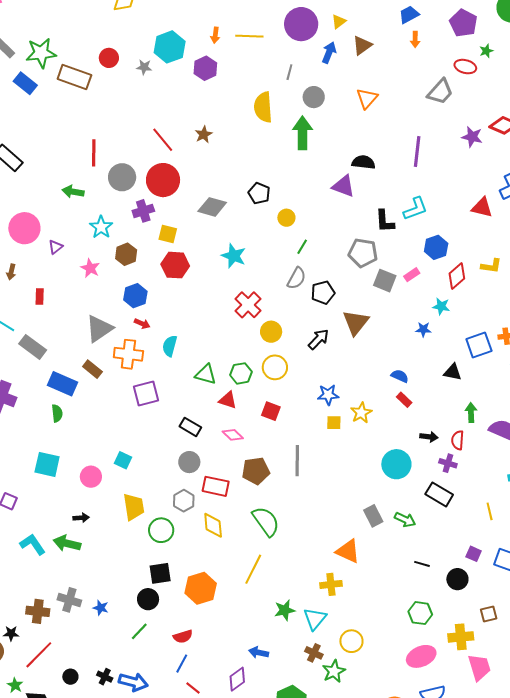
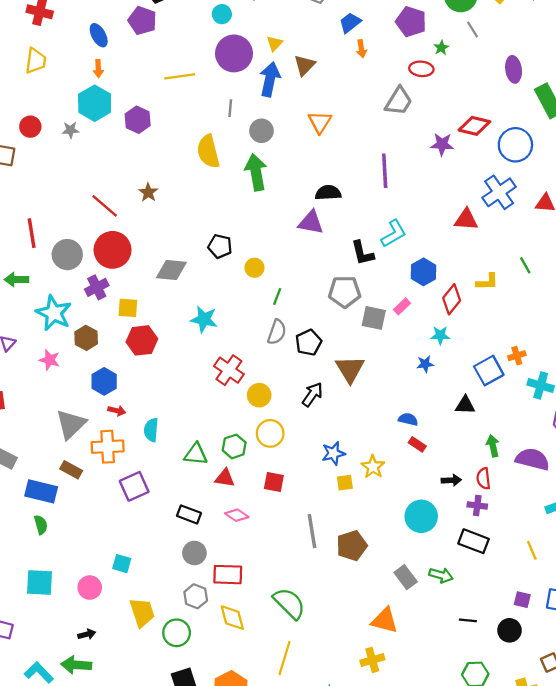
orange arrow: (215, 35) -> (98, 69), moved
blue arrow: (329, 53) -> (270, 79), size x1.4
cyan star: (101, 227) -> (54, 313), size x1.4
brown pentagon: (256, 471) -> (352, 546), moved

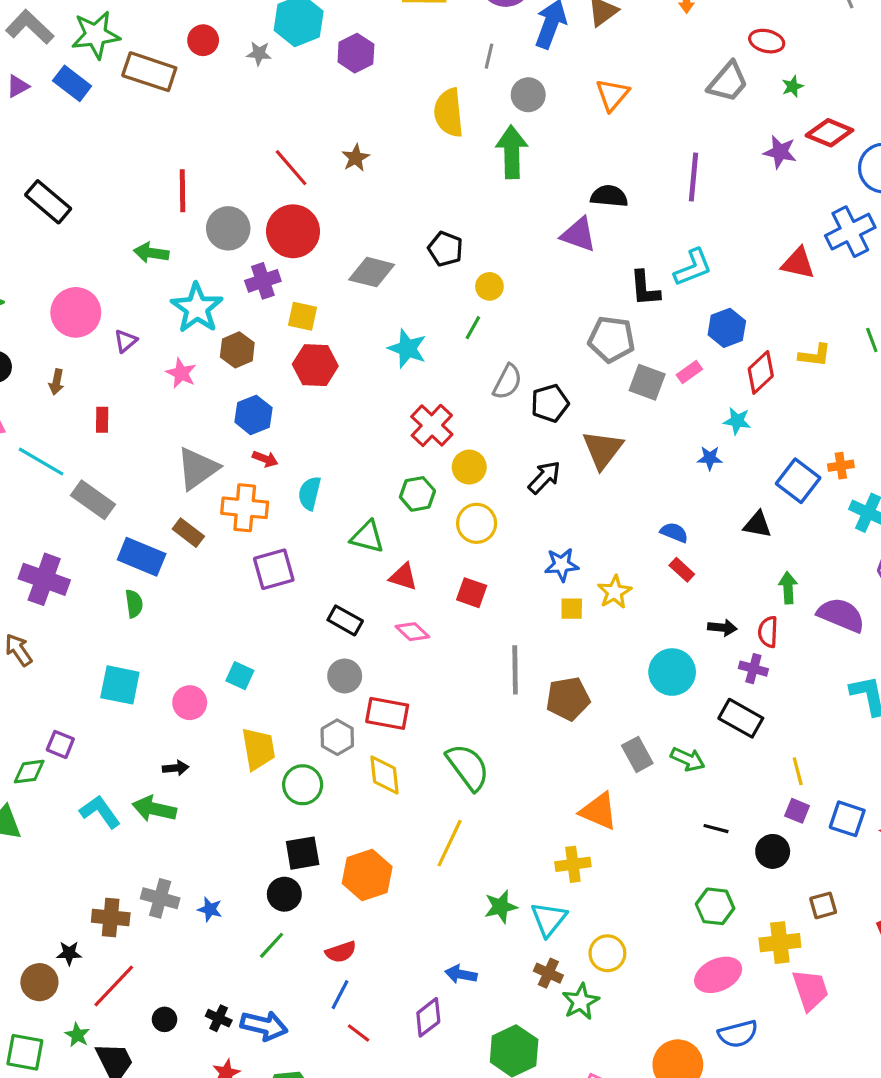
green star: (441, 48) -> (793, 86), moved
green line: (277, 296) -> (473, 328), moved
blue square: (489, 371) -> (798, 481), turned -32
green hexagon: (234, 446) -> (417, 494), moved
yellow line: (532, 550) -> (798, 771), moved

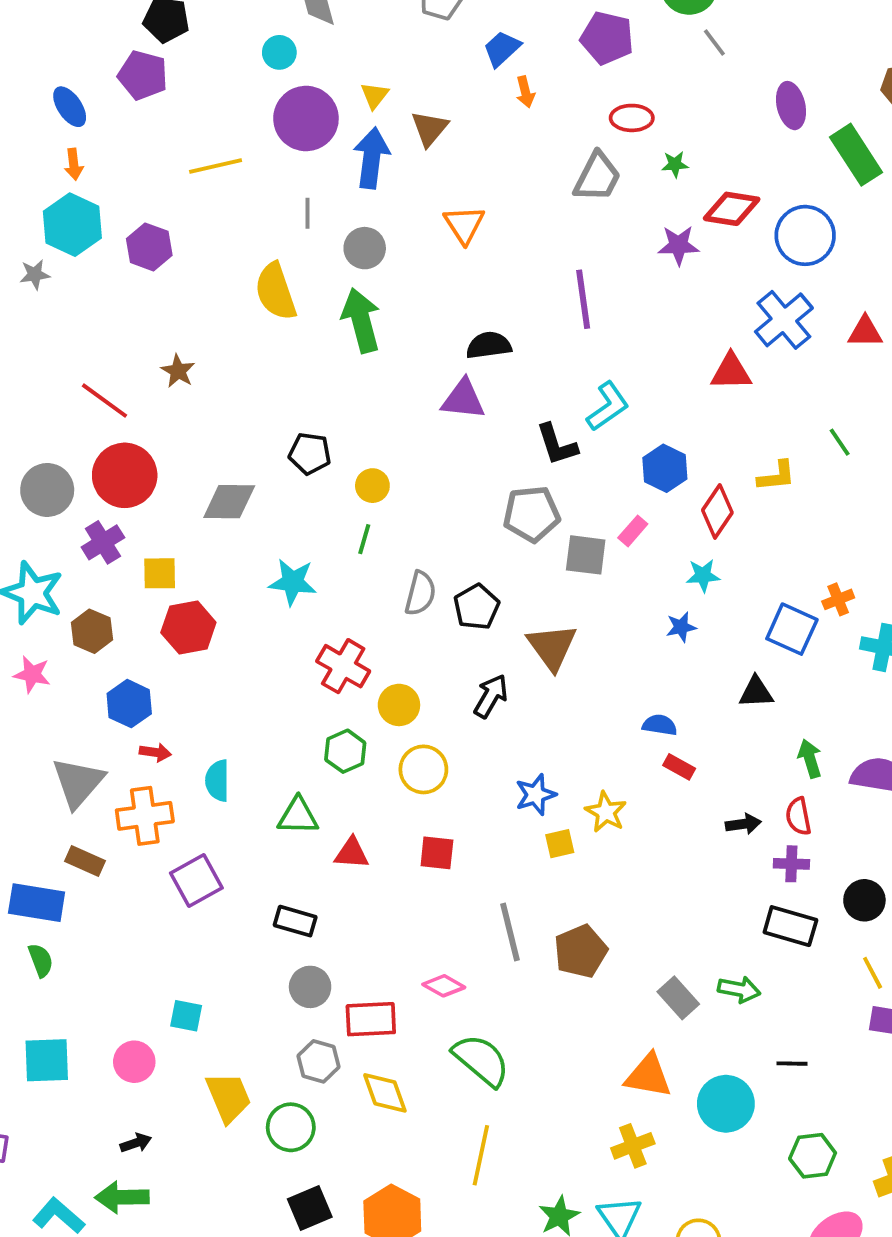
green star: (793, 86) -> (675, 164), turned 30
pink diamond: (412, 632) -> (444, 986), moved
cyan circle: (672, 672) -> (726, 1104), moved
black circle: (773, 851) -> (864, 900), moved

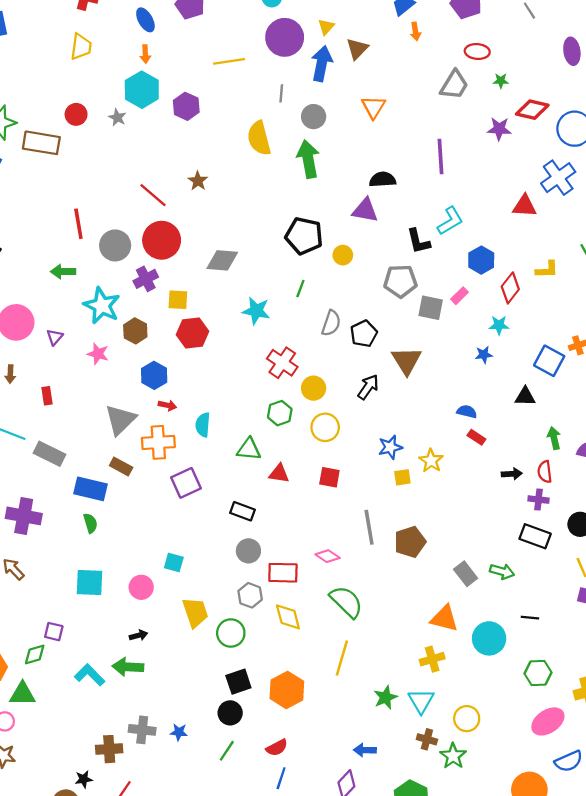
gray star: (35, 274) -> (117, 117), turned 30
black pentagon: (310, 454) -> (304, 236), moved, size x1.5
yellow circle: (372, 486) -> (343, 255), moved

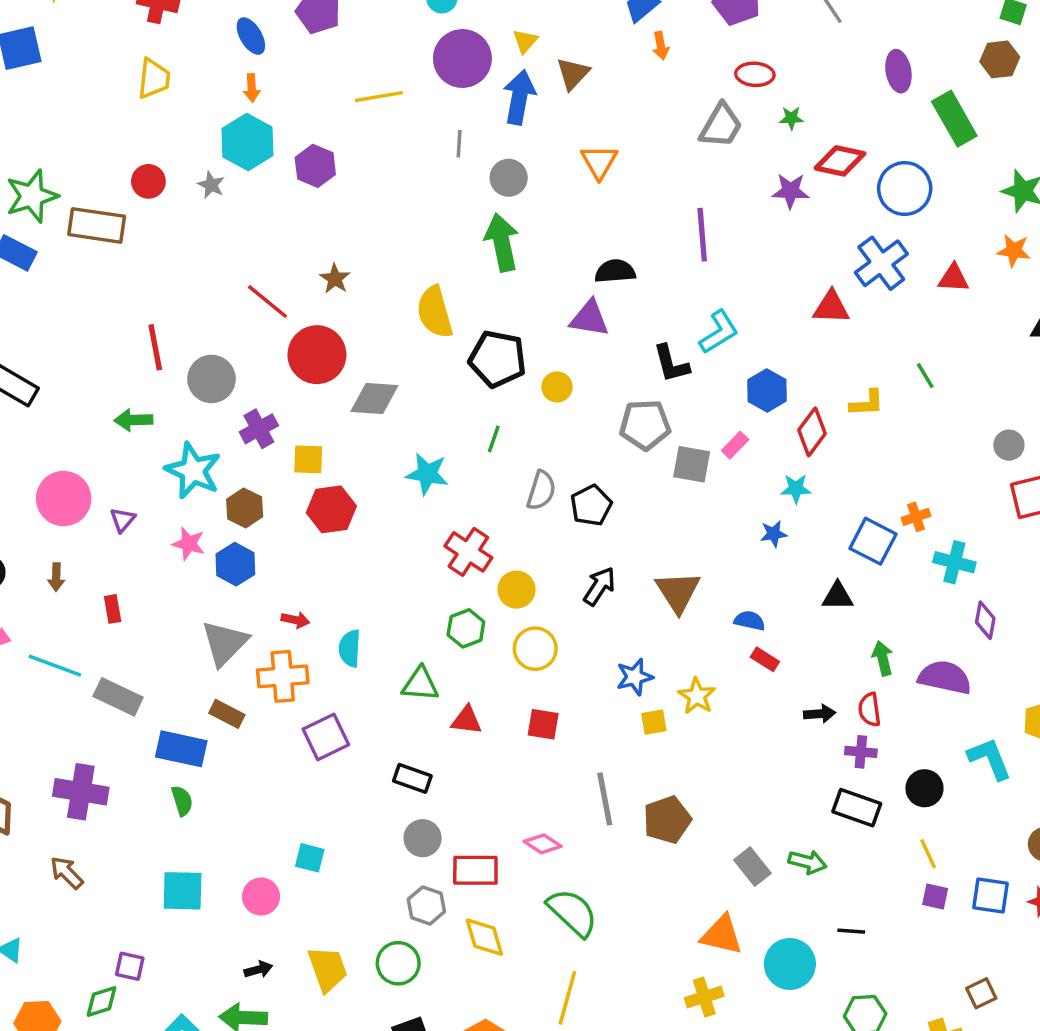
yellow semicircle: (259, 138) -> (435, 312), moved
red circle: (162, 240) -> (317, 355), moved
brown triangle: (407, 361) -> (678, 592), moved
blue hexagon: (154, 375) -> (235, 564), moved
yellow trapezoid: (195, 612) -> (328, 969), moved

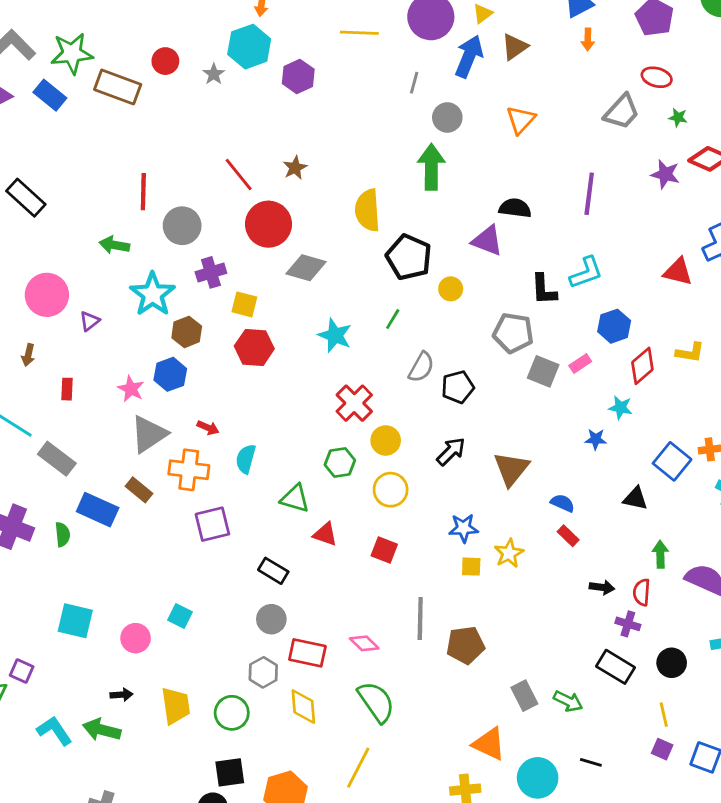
pink star: (189, 544) -> (131, 389), moved
green semicircle: (182, 801) -> (62, 534), moved

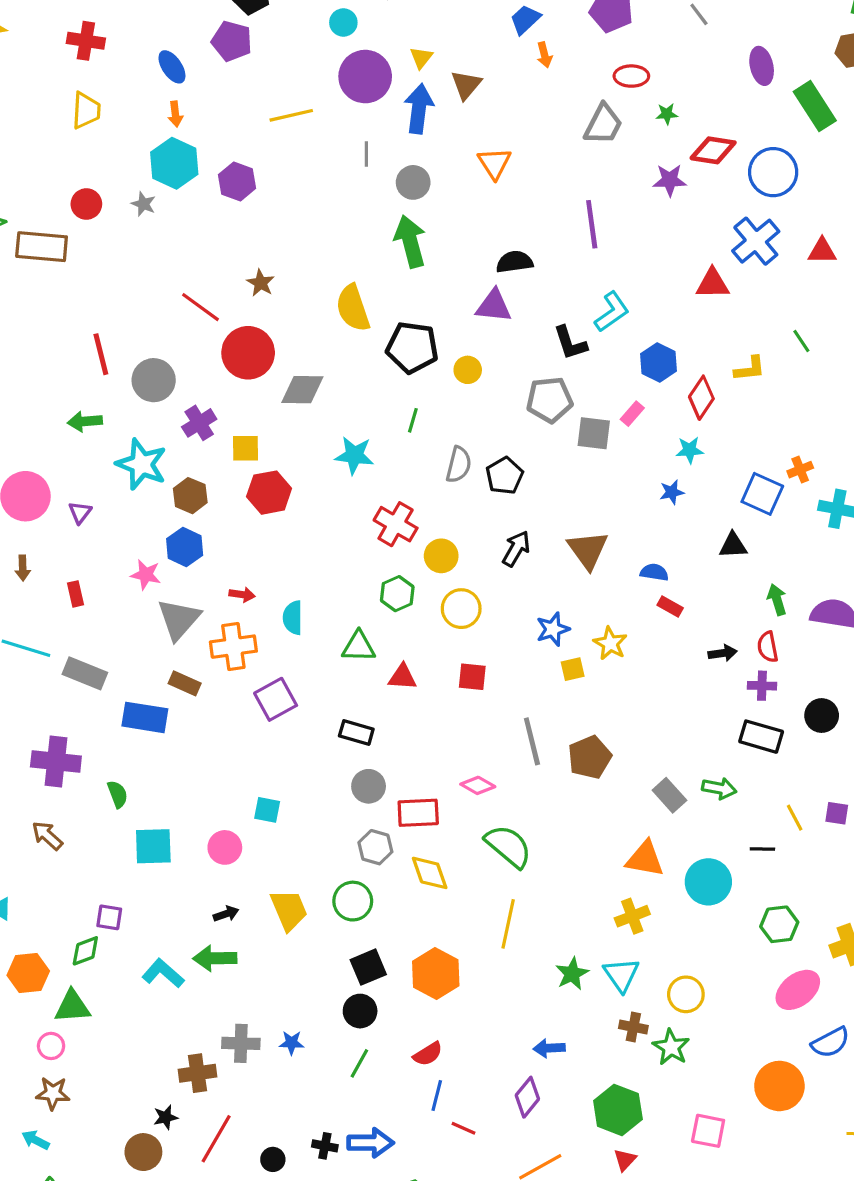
green semicircle: (62, 534) -> (118, 794), moved
yellow line: (664, 715) -> (795, 818), moved

